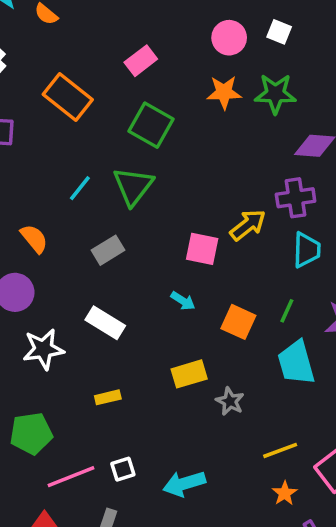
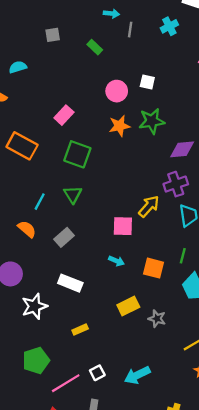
green triangle: (133, 186) -> (73, 194), size x0.7
orange semicircle: (34, 239) -> (27, 229), moved

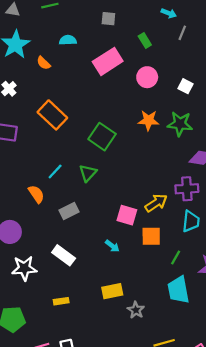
pink circle: (117, 91) -> (147, 77), moved
pink rectangle: (64, 115) -> (108, 61), moved, size x1.5
orange square: (153, 268) -> (151, 236), moved, turned -30

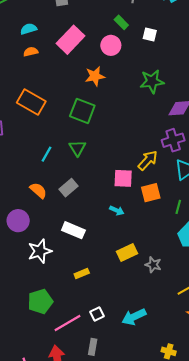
green rectangle: (145, 41) -> (121, 22), moved
orange semicircle: (44, 63) -> (31, 52), moved, turned 136
white square: (185, 86) -> (150, 34), moved
orange star: (148, 120) -> (95, 76), moved
orange semicircle: (36, 194) -> (38, 190), moved

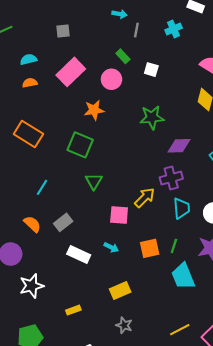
green triangle: (77, 148) -> (94, 181), moved
orange square: (151, 193) -> (150, 248), moved
white rectangle: (73, 230) -> (79, 254), moved
gray star: (153, 265) -> (124, 325), moved

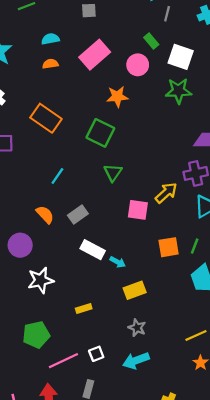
white square: (151, 70) -> (181, 57), size x1.6
green star: (152, 117) -> (178, 91), moved
cyan arrow: (111, 247) -> (118, 262), moved

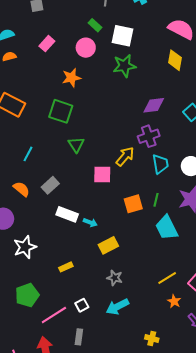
pink rectangle: (95, 55) -> (47, 44), size x0.6

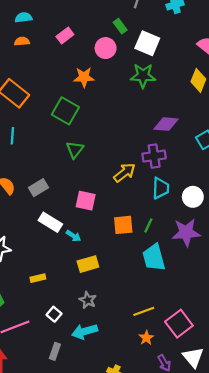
cyan line: (28, 154) -> (12, 136), moved, turned -35
pink square: (102, 175) -> (86, 201), moved
white square: (82, 305) -> (54, 314), moved, turned -32
gray rectangle: (79, 337) -> (55, 351), moved

